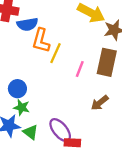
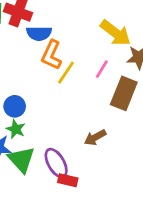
pink line: (80, 69) -> (102, 69), moved
brown arrow: (100, 103) -> (95, 137), moved
green triangle: (31, 132) -> (21, 160), size x1.5

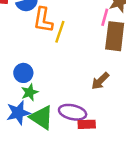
pink line: (102, 69) -> (105, 17), moved
green star: (16, 129) -> (30, 92), turned -30
purple ellipse: (56, 163) -> (73, 112), turned -32

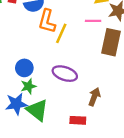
pink line: (105, 17) -> (93, 21), moved, turned 70
brown arrow: (100, 81) -> (94, 97), moved, turned 150
purple ellipse: (73, 112) -> (65, 74), moved

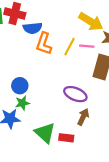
yellow line: (61, 33) -> (70, 47), moved
purple ellipse: (65, 74) -> (75, 94), moved
green triangle: (37, 110) -> (45, 133), moved

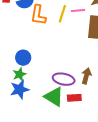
purple ellipse: (75, 94) -> (64, 79), moved
green star: (22, 103) -> (19, 74), moved

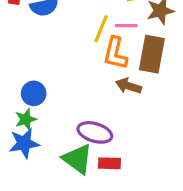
orange L-shape: (38, 15) -> (115, 53), moved
brown arrow: (86, 76) -> (128, 86), moved, turned -91

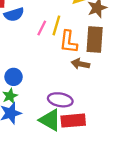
pink line: (126, 26) -> (42, 28), moved, turned -56
red rectangle: (110, 163) -> (73, 121), size x1.5

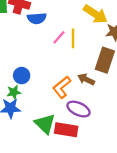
yellow line: (56, 25) -> (73, 38), turned -30
orange L-shape: (68, 42) -> (62, 87), moved, turned 30
purple ellipse: (60, 100) -> (79, 109), moved

